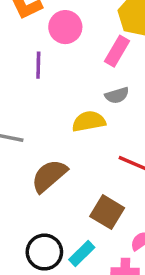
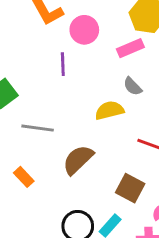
pink rectangle: (117, 51) -> (130, 48), turned 40
gray semicircle: (117, 95) -> (133, 86), turned 66

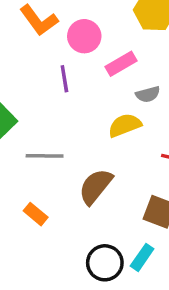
pink rectangle: (130, 48) -> (121, 64), moved
gray semicircle: (133, 86) -> (148, 94), turned -54

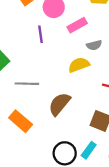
orange rectangle: (36, 214) -> (21, 121), size x1.5

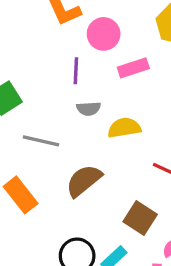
gray semicircle: (94, 45) -> (89, 109), moved

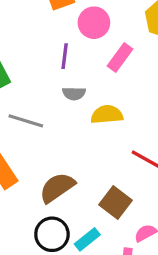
pink rectangle: (133, 68) -> (120, 58), turned -40
brown semicircle: (84, 181) -> (57, 188), moved

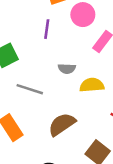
purple line: (65, 56) -> (47, 29), moved
brown semicircle: (57, 188) -> (62, 124), moved

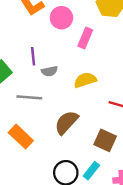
purple line: (47, 29) -> (33, 56), moved
gray semicircle: (67, 69) -> (49, 71), moved

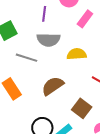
purple line: (33, 56) -> (44, 14), moved
gray semicircle: (49, 71) -> (48, 40), size x1.6

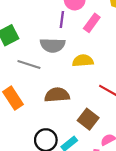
purple line: (44, 14) -> (62, 19), moved
brown semicircle: (53, 86) -> (57, 95), turned 30

